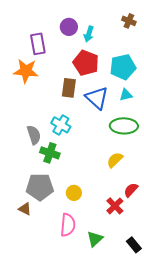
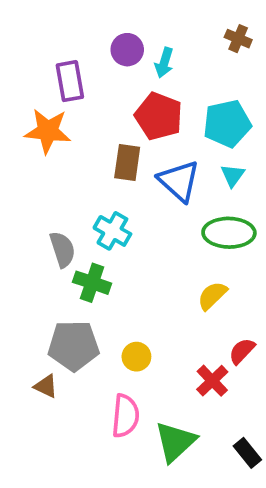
cyan triangle: (126, 95) -> (233, 175), turned -40
green triangle: (95, 239) -> (175, 442), size x1.4

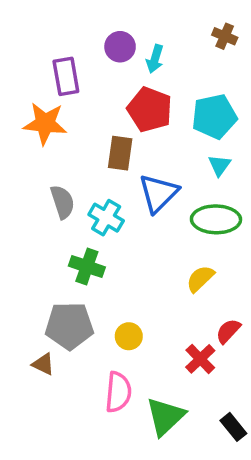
blue triangle: (179, 181) -> (158, 193), moved, turned 33
gray semicircle: (62, 249) -> (62, 202), moved

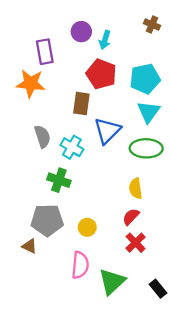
cyan triangle: (219, 165) -> (149, 112), size x1.5
yellow semicircle: (200, 279) -> (136, 188), turned -54
red semicircle: (228, 331) -> (131, 217), moved

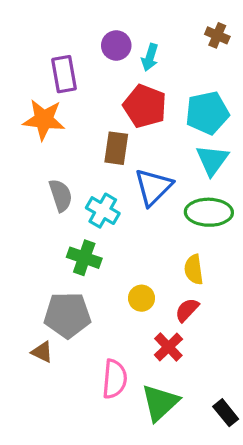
yellow circle: (87, 227) -> (141, 298), moved
red cross: (136, 243) -> (168, 347), moved

